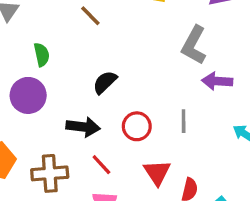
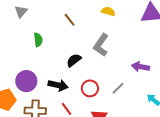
gray L-shape: (194, 45) -> (101, 45), moved
purple circle: (28, 95) -> (26, 81), moved
gray line: (184, 121) -> (118, 88), turned 40

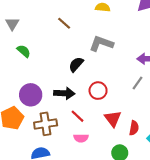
green semicircle: (38, 40) -> (24, 51), moved, turned -32
gray L-shape: (101, 45) -> (101, 44), turned 85
gray line: (118, 88) -> (137, 83), moved

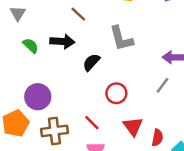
gray L-shape: (101, 44) -> (121, 39), turned -125
black arrow: (64, 93) -> (62, 41), moved

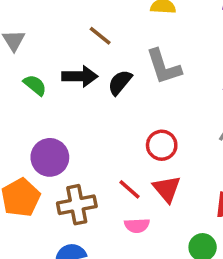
black semicircle: (91, 62) -> (120, 82), moved
red triangle: (133, 126) -> (167, 189), moved

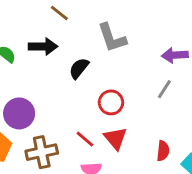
black semicircle: (120, 82) -> (79, 68), moved

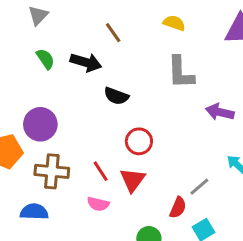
gray L-shape: (112, 38) -> (181, 73), moved
black semicircle: (79, 68) -> (116, 96), turned -125
gray line: (164, 89) -> (199, 187), moved

